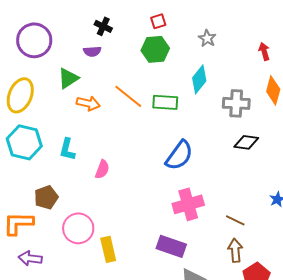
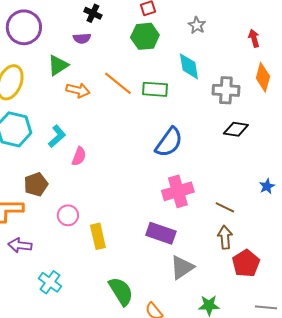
cyan diamond: (199, 79) -> (189, 66), turned -48
cyan L-shape: (67, 149) -> (57, 136), turned -145
pink semicircle: (102, 169) -> (79, 156), moved
pink circle: (78, 228) -> (68, 215), size x0.7

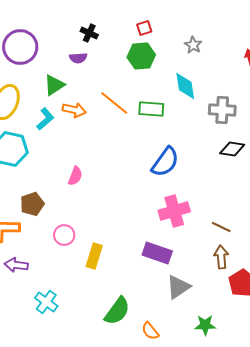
cyan L-shape: (57, 136) -> (45, 119), moved
yellow rectangle: (98, 236) -> (94, 256), turned 30
green semicircle: (121, 291) -> (117, 311), turned 68

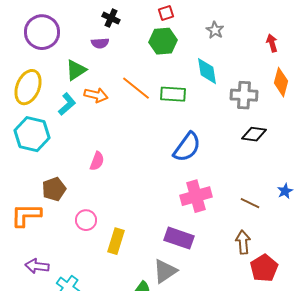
brown line: (221, 227) -> (250, 203), moved
purple arrow: (16, 265) -> (37, 266), moved
gray triangle: (178, 287) -> (165, 271), moved

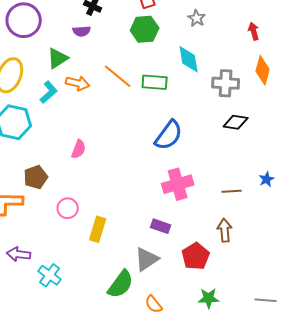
brown line: (250, 203) -> (232, 191), turned -30
purple rectangle: (179, 238) -> (161, 226), size x0.7
red pentagon: (264, 268) -> (196, 256), moved

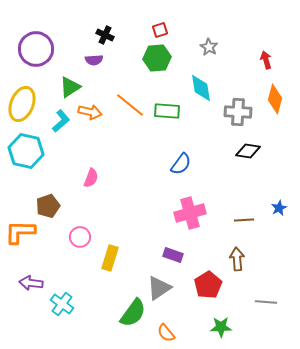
blue semicircle: (169, 135) -> (181, 164), size x0.7
gray line: (266, 300) -> (266, 302), moved

